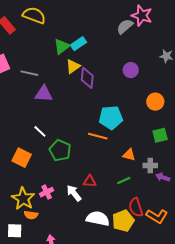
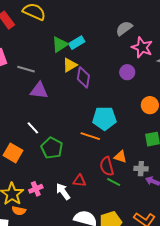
pink star: (142, 16) -> (142, 47), moved
green line: (124, 181) -> (114, 182), turned 48
red semicircle: (136, 207) -> (107, 166), moved

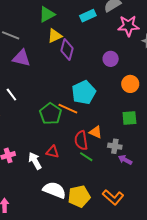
cyan rectangle: (77, 43) -> (88, 16), moved
pink star: (142, 47) -> (128, 26), turned -30
purple circle: (127, 72) -> (111, 59), moved
cyan pentagon: (104, 118) -> (84, 92), turned -30
green pentagon: (52, 148) -> (51, 114), moved

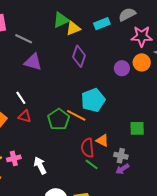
yellow triangle: (55, 36) -> (73, 28), moved
orange circle: (130, 84) -> (142, 62), moved
red triangle: (52, 152) -> (25, 116), moved
purple arrow: (125, 160) -> (122, 169), moved, turned -64

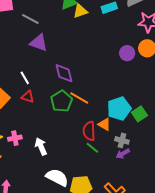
purple diamond: (79, 56) -> (64, 73), moved, turned -35
cyan pentagon: (93, 100) -> (119, 109), moved
green square: (137, 128) -> (139, 114), turned -35

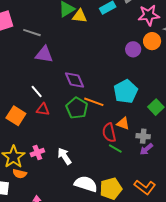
yellow triangle: (80, 11) -> (80, 16), turned 35
cyan pentagon: (119, 109) -> (126, 91), moved

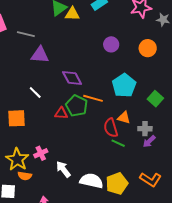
orange circle: (152, 41) -> (148, 48), moved
purple circle: (133, 49) -> (111, 44), moved
red triangle: (43, 109) -> (61, 113), moved
orange square: (16, 116) -> (16, 118), turned -30
white arrow: (64, 156) -> (63, 169), moved

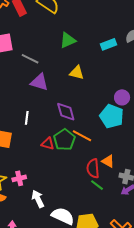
yellow triangle: (72, 14) -> (77, 73), moved
purple circle: (111, 44) -> (122, 97), moved
cyan pentagon: (124, 85) -> (112, 116), moved, turned -30
white line: (35, 93) -> (27, 118), turned 40

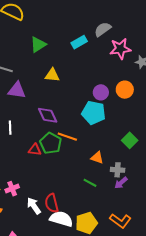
red semicircle: (93, 168) -> (52, 203), moved

